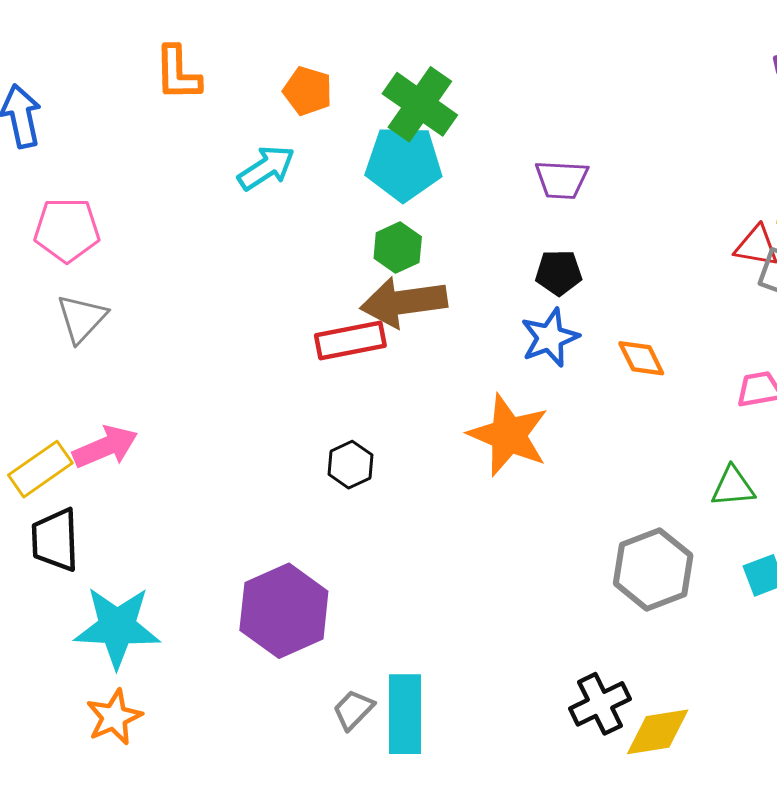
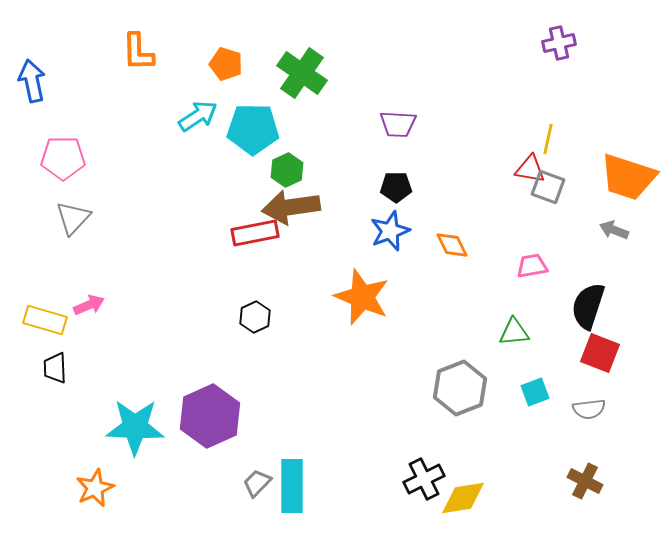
cyan pentagon: (404, 163) -> (253, 129), moved
pink arrow: (105, 447) -> (89, 305), size x0.7
yellow rectangle: (40, 469) -> (45, 320), turned 51
black trapezoid: (55, 540) -> (55, 368), size x0.7
cyan star: (117, 627) -> (135, 427), moved

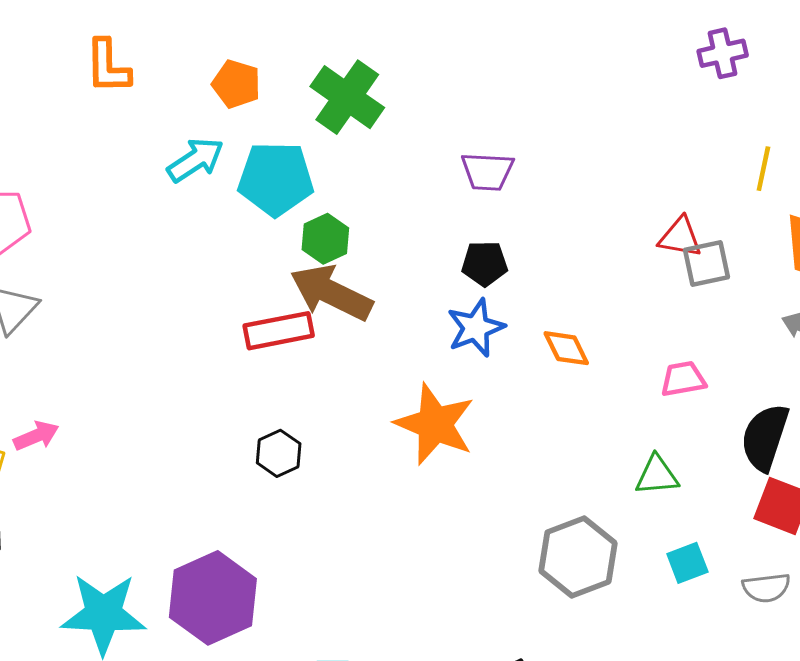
yellow line: (548, 139) -> (763, 169), moved
gray square: (548, 187) -> (706, 264), turned -32
brown arrow: (291, 207) -> (331, 293), turned 34

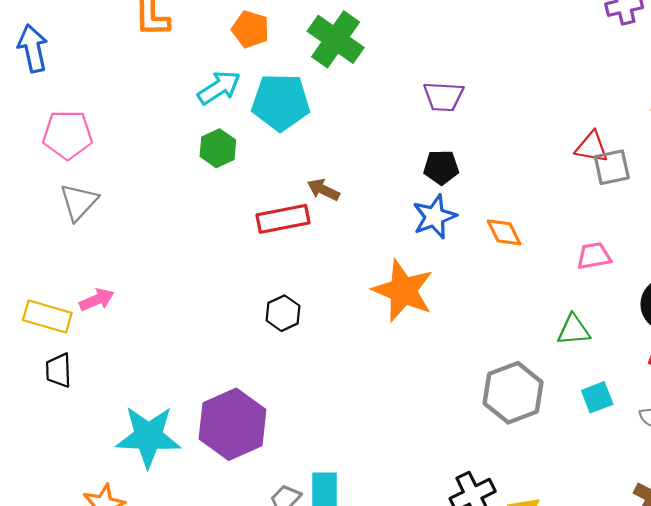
green hexagon: (325, 239) -> (218, 148), moved
brown arrow: (331, 293) -> (323, 190), size x0.5

